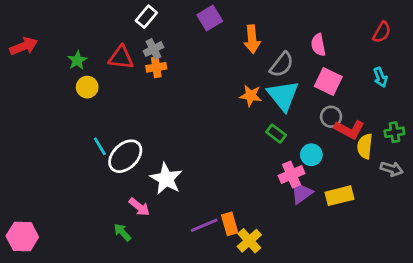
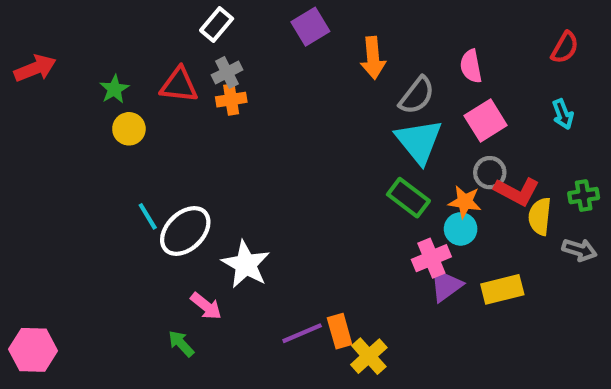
pink square: (328, 81) -> (486, 120), turned 32
orange star: (251, 96) -> (465, 202), moved
green rectangle: (276, 134) -> (408, 198), size x1.4

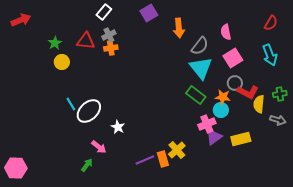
red arrow: (35, 68) -> (21, 20), moved
cyan arrow: (563, 114) -> (270, 55), size x1.5
white star: (246, 264) -> (118, 127), size x0.6
green arrow: (181, 344) -> (87, 165), turned 80
yellow cross: (369, 356) -> (177, 150), moved

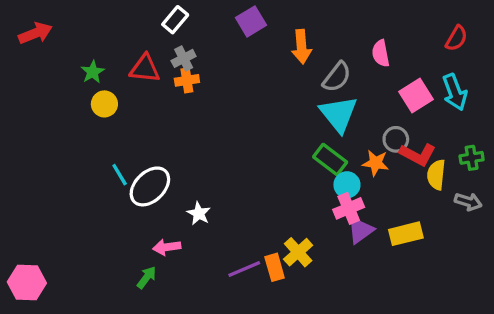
pink square: (233, 58) -> (416, 96), moved
cyan circle: (221, 110) -> (347, 185), moved
pink arrow: (99, 147) -> (167, 247), turned 133

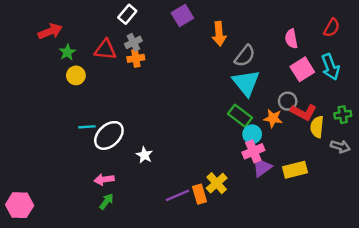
red arrow: (35, 33) -> (50, 31), moved
pink semicircle: (381, 53) -> (291, 39), moved
cyan line: (120, 175) -> (87, 127), turned -63
pink arrow: (167, 247) -> (104, 179), moved

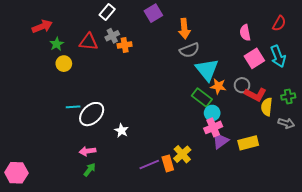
gray semicircle: (245, 56) -> (189, 50), moved, turned 30
orange cross: (136, 58) -> (125, 45), moved
orange star: (273, 118) -> (218, 86), moved

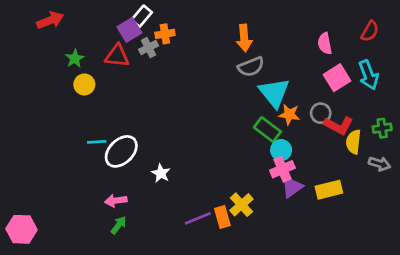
purple square: (153, 13) -> (129, 30), moved
red arrow: (42, 26) -> (50, 20), moved
orange cross: (125, 45) -> (165, 34), moved

